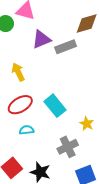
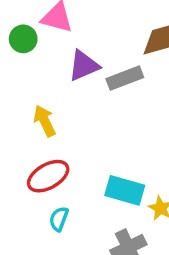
cyan rectangle: (55, 106) -> (125, 190), moved, turned -35
cyan semicircle: (27, 130) -> (59, 219), turned -64

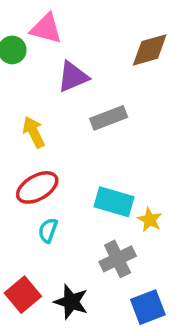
gray rectangle: (125, 78) -> (109, 118), moved

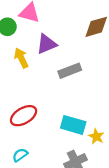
yellow arrow: (34, 132) -> (21, 58), moved
cyan semicircle: (48, 230) -> (20, 155), moved, turned 35

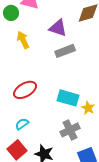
purple triangle: (47, 44) -> (58, 28), moved, turned 42

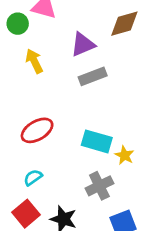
purple triangle: (58, 28) -> (83, 44), turned -42

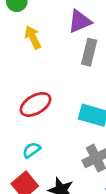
gray rectangle: (93, 76) -> (89, 52), turned -55

